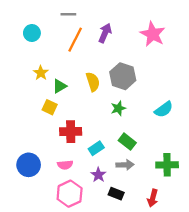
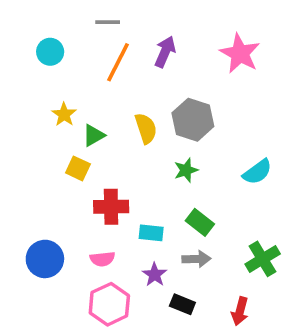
cyan rectangle: (96, 148) -> (151, 233), turned 40
green cross: (167, 165) -> (263, 259), turned -30

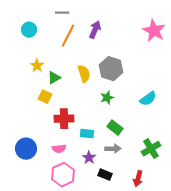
pink star: (240, 54) -> (154, 31), moved

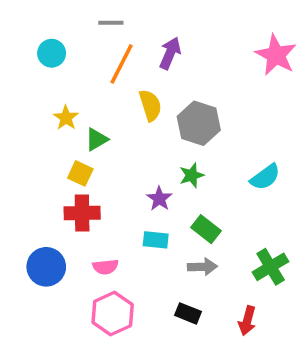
yellow semicircle: (84, 74) -> (150, 105), moved
red cross: (64, 119) -> (82, 213), moved
purple star: (89, 158) -> (159, 199), moved

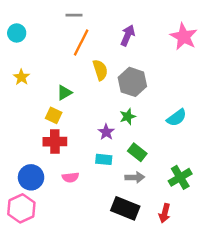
cyan circle: (52, 53) -> (17, 33), moved
purple arrow: (170, 53) -> (128, 35), moved
yellow star: (66, 118) -> (21, 77), moved
pink hexagon: (113, 313) -> (21, 208), moved
black rectangle: (188, 313) -> (125, 208), size x1.6

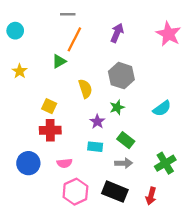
yellow semicircle: (100, 70) -> (85, 89), moved
green triangle: (64, 93) -> (59, 61), moved
pink hexagon: (21, 208) -> (75, 192), moved

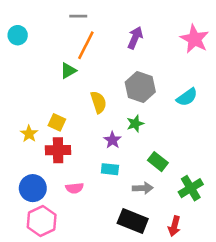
yellow star: (20, 71) -> (29, 134), moved
cyan semicircle: (162, 108) -> (187, 97), moved
green rectangle: (126, 140) -> (158, 162), moved
pink hexagon: (75, 192) -> (42, 221), moved

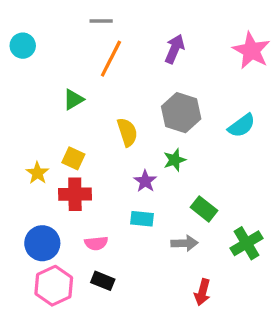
green triangle: (68, 71) -> (73, 99), moved
black rectangle: (133, 221) -> (103, 281), moved, size x0.6
red arrow: (174, 226) -> (202, 292), moved

